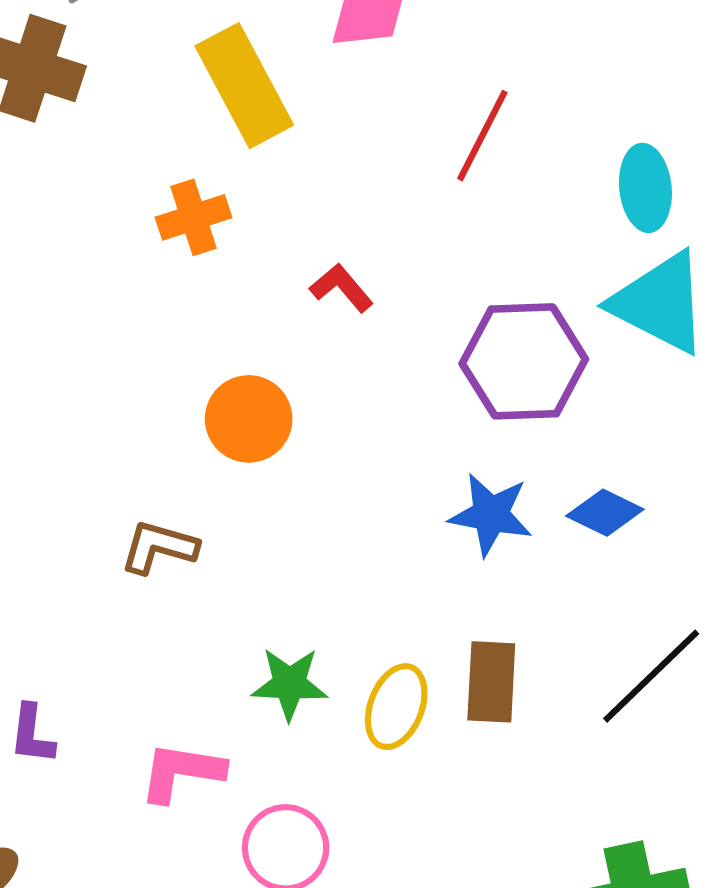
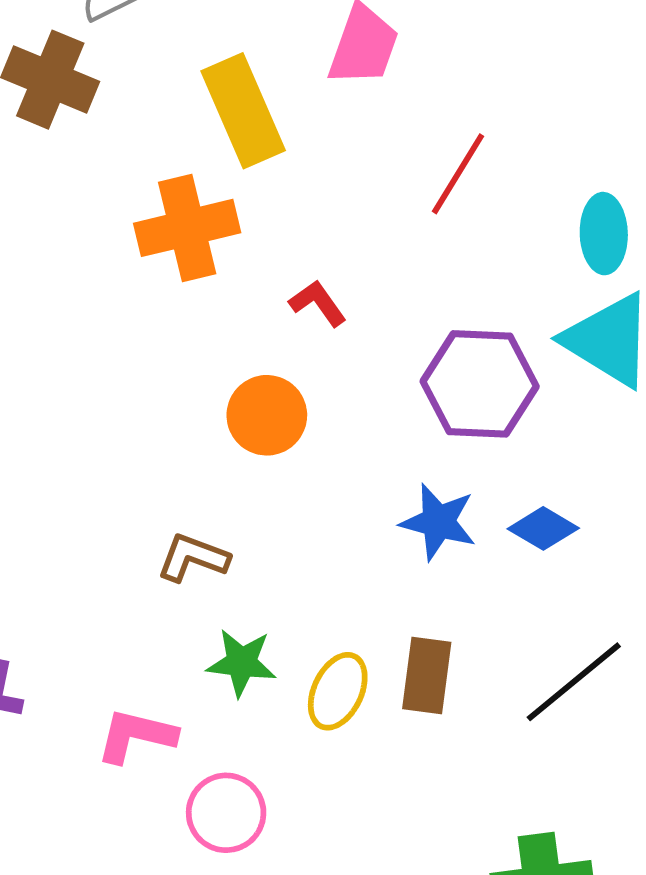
orange cross: (193, 217) -> (187, 228), size x1.5
orange circle: (249, 419) -> (267, 415), moved
brown L-shape: (159, 547) -> (193, 558), moved

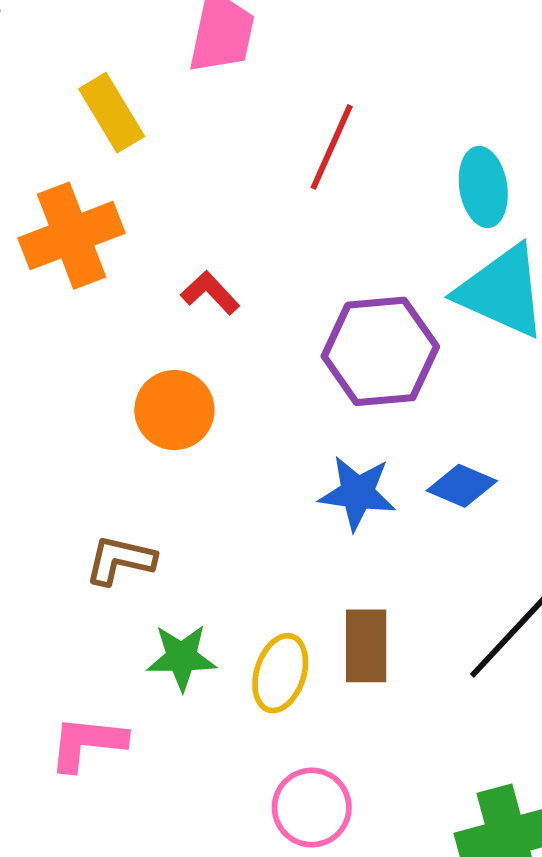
yellow rectangle: (243, 111) -> (112, 113), size x0.7
pink circle: (226, 813) -> (312, 807), moved

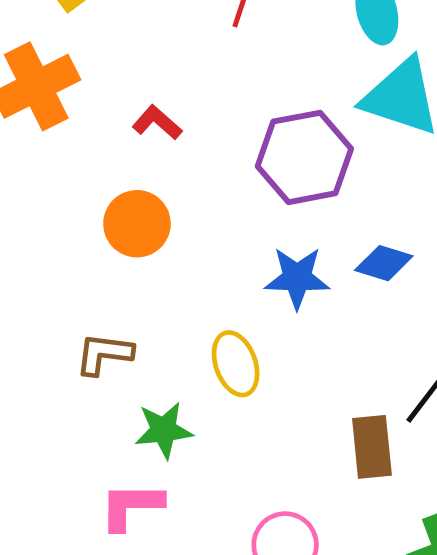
brown rectangle: (366, 646) -> (372, 447), moved
yellow ellipse: (280, 673) -> (236, 364), moved, turned -32
pink L-shape: (87, 743) -> (131, 506), moved

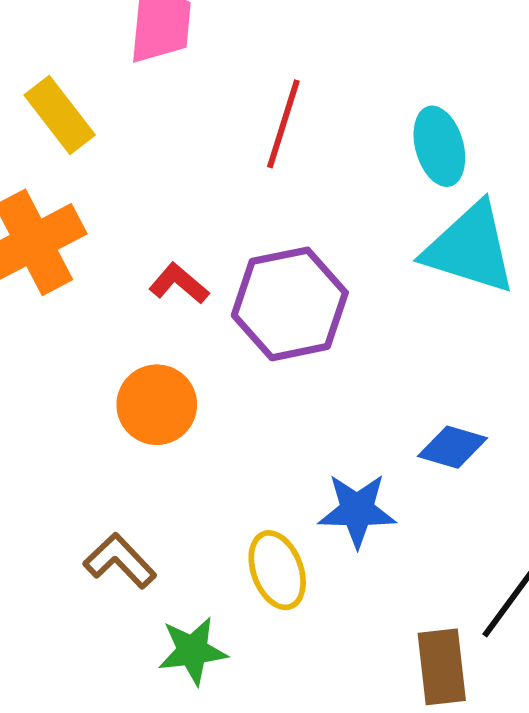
purple hexagon: (304, 157) -> (290, 304), moved
blue star: (297, 278) -> (357, 510), moved
brown L-shape: (104, 354) -> (120, 561), turned 40

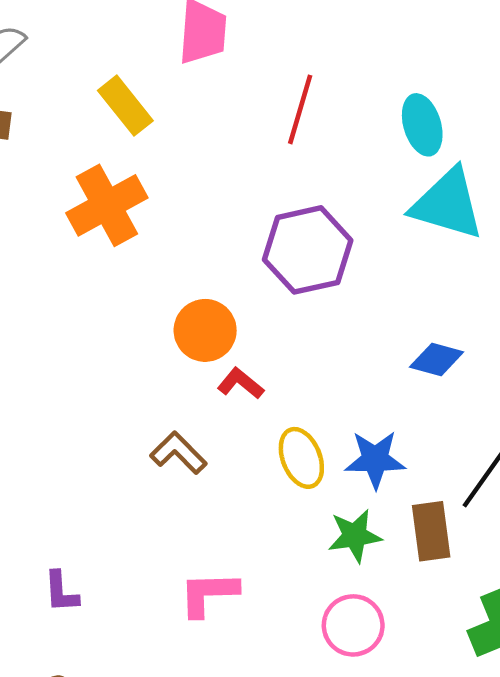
red L-shape: (179, 283) -> (240, 383), moved
blue star: (357, 510) -> (375, 459), moved
green star: (192, 651) -> (355, 536), moved

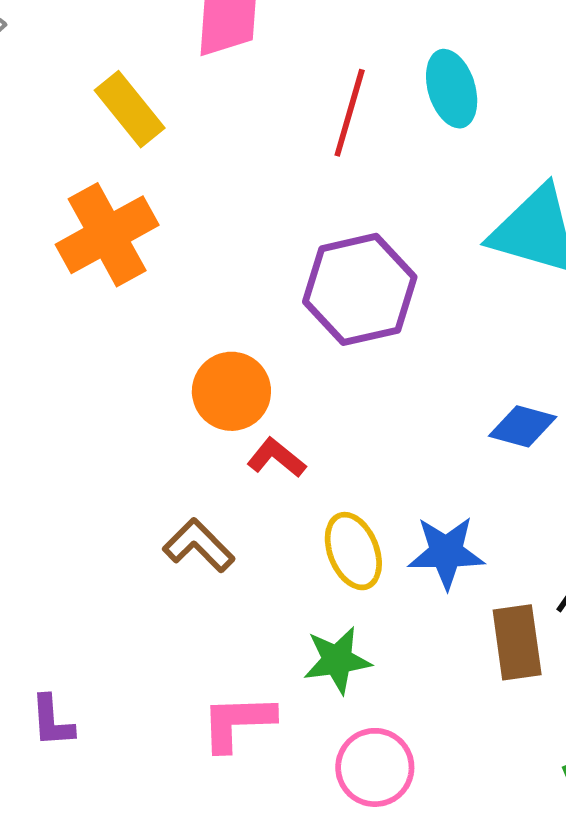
cyan ellipse: (422, 125) -> (452, 89), moved
green star: (355, 536) -> (337, 660), moved
pink circle: (353, 625) -> (375, 767), moved

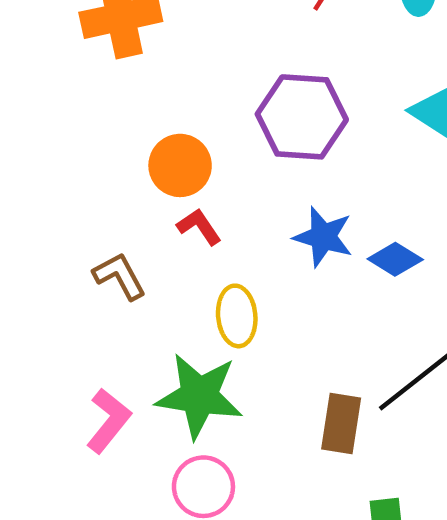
blue star: (446, 552) -> (323, 237), moved
green star: (337, 660) -> (199, 396), size x1.6
pink L-shape: (238, 722) -> (109, 421), turned 114

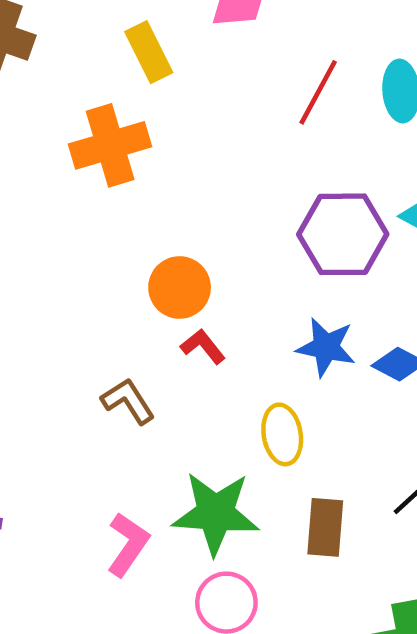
purple hexagon: (302, 117) -> (343, 234), moved
yellow ellipse: (237, 316) -> (282, 434), moved
brown rectangle: (341, 423) -> (325, 527), moved

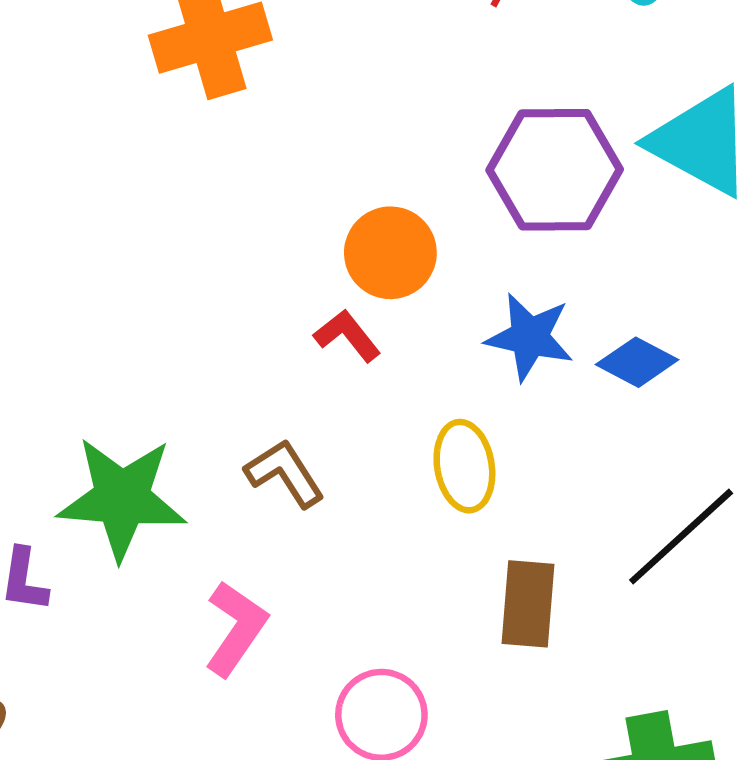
orange circle: (180, 287) -> (390, 253), moved
brown L-shape: (128, 401) -> (285, 473), moved
green star: (216, 513) -> (122, 498), moved

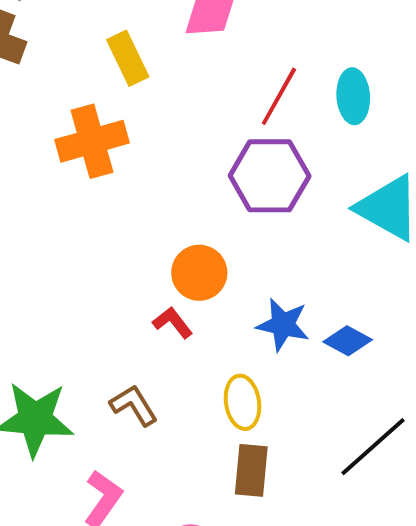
purple hexagon: (555, 170) -> (270, 176), moved
brown rectangle: (528, 604) -> (251, 470), moved

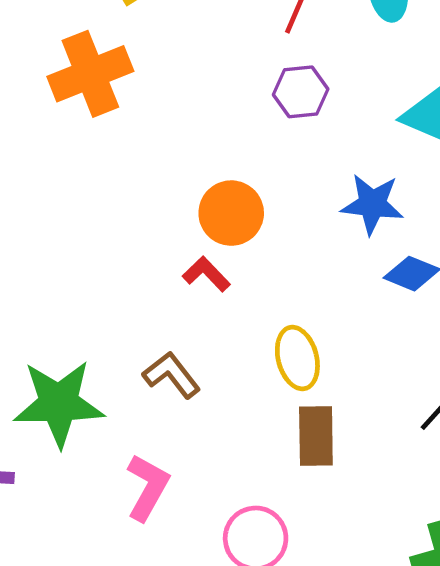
purple hexagon: (270, 176) -> (301, 92), size x0.6
blue star: (283, 325) -> (372, 204), moved

